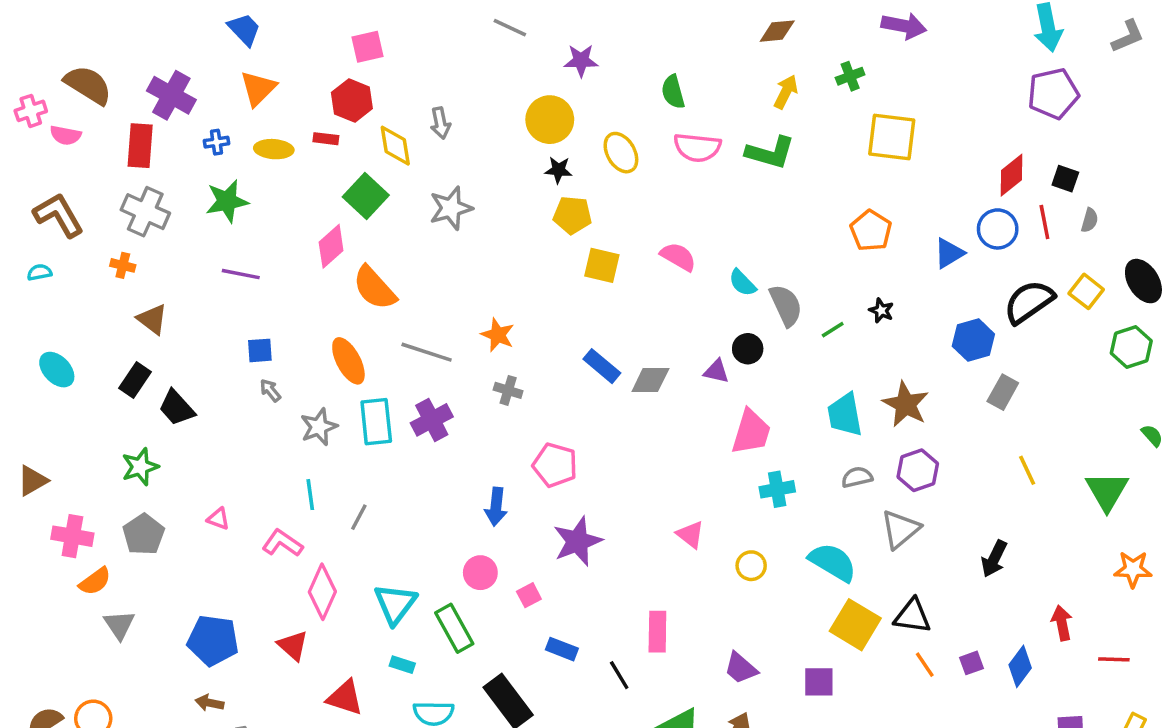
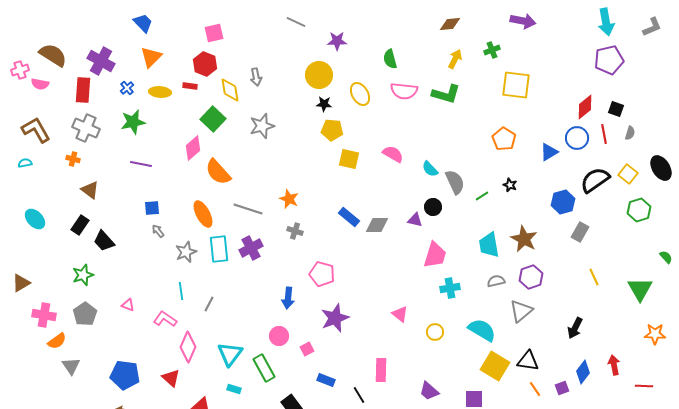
blue cross: (217, 142) -> (127, 88), turned -32
green hexagon: (1131, 347) -> (639, 210), moved
blue diamond: (1020, 666) -> (583, 372), moved

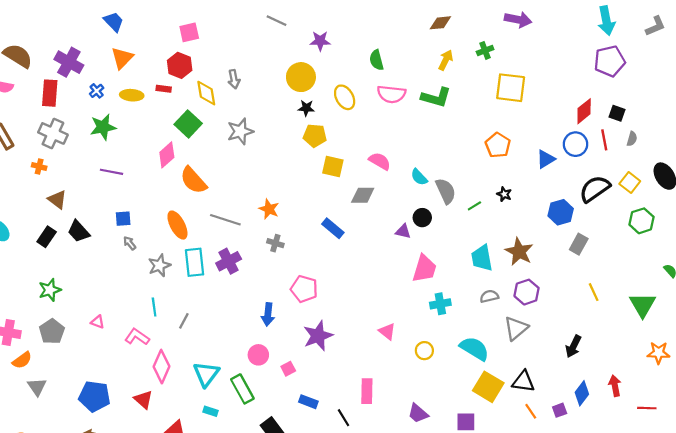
gray diamond: (377, 225) -> (363, 195), moved
black trapezoid: (104, 241) -> (78, 231), moved

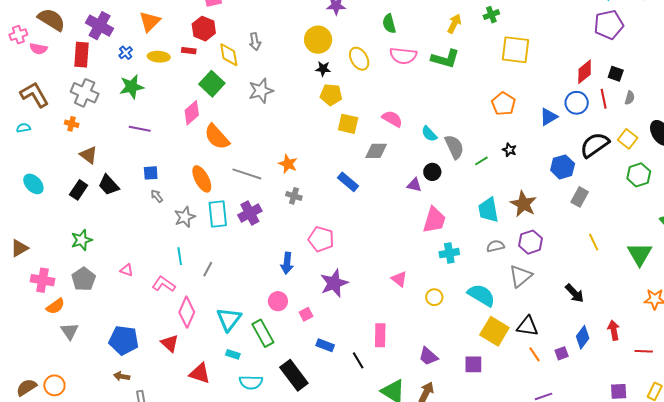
black arrow: (573, 346) -> (575, 293), turned -70

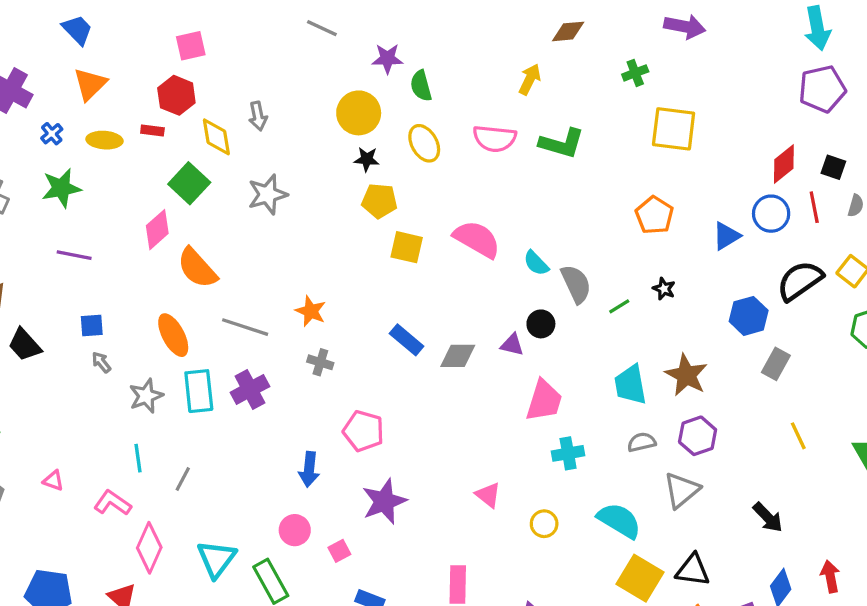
green semicircle: (389, 24) -> (421, 86), moved
yellow arrow: (454, 24) -> (530, 79), moved
pink semicircle: (392, 119) -> (477, 239), size x1.4
gray diamond: (376, 151) -> (458, 356), moved

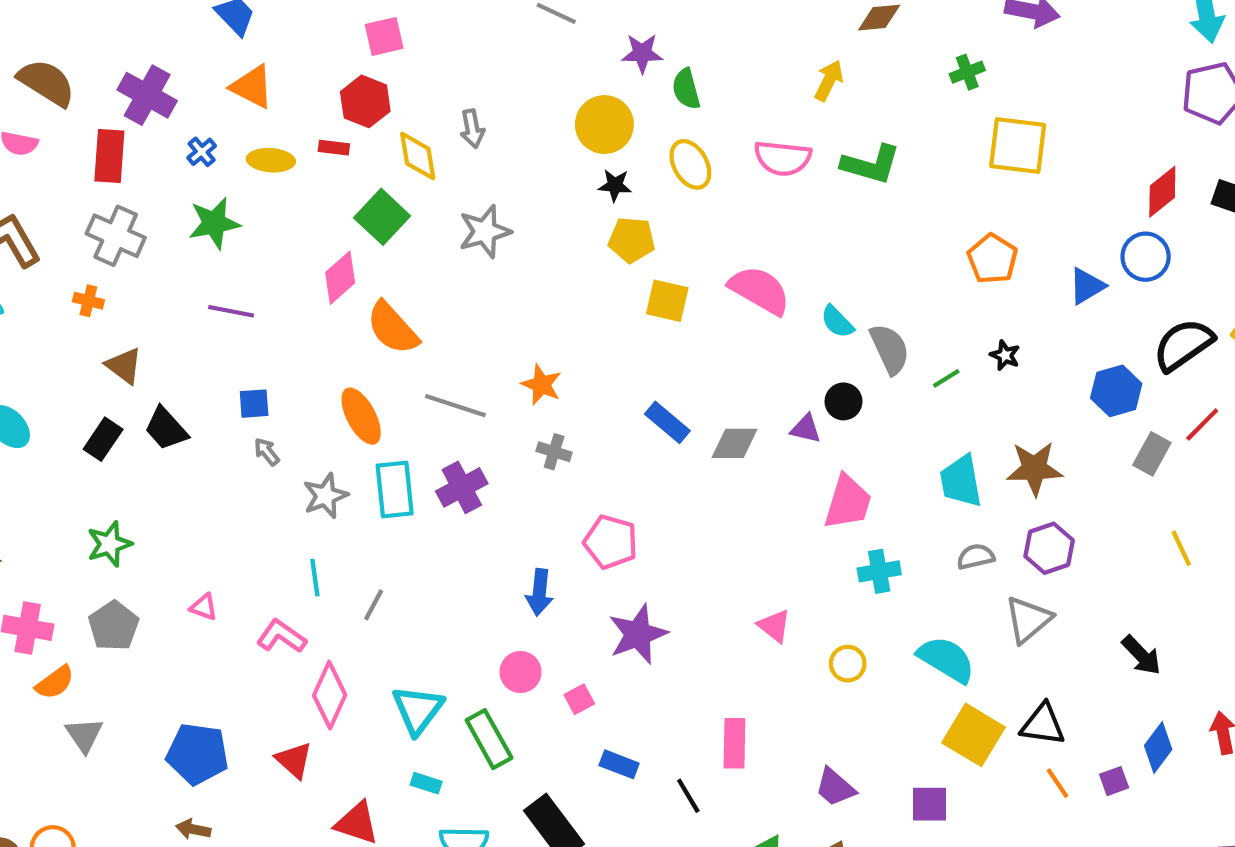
orange triangle: (90, 84) -> (252, 87), turned -48
red line: (814, 207) -> (1202, 424), moved, turned 56
brown star: (686, 375) -> (1034, 469), turned -30

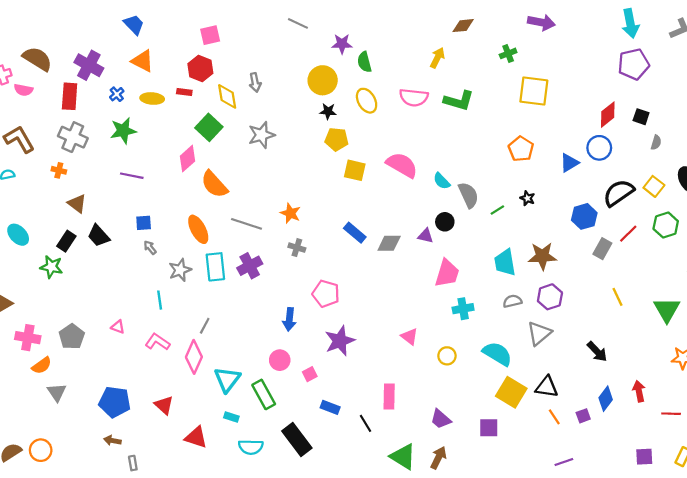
green star: (109, 544) -> (51, 267), moved, turned 30
cyan line: (315, 578) -> (160, 300), moved
pink diamond: (330, 695) -> (194, 357), moved

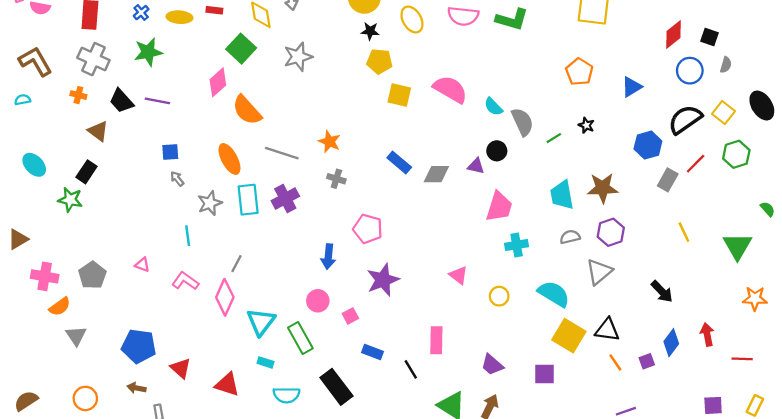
blue circle: (599, 148) -> (690, 71), moved
black trapezoid: (99, 236) -> (121, 101), moved
red triangle: (164, 405) -> (181, 368), moved
orange circle: (41, 450) -> (85, 398), moved

